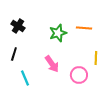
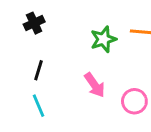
black cross: (18, 26) -> (34, 23), moved, turned 32
cyan line: (25, 78) -> (39, 106), moved

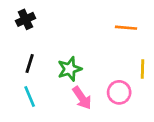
green star: (103, 39) -> (70, 69), moved
pink arrow: (95, 85) -> (82, 98), moved

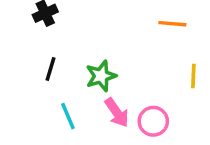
pink circle: (119, 92) -> (153, 121), moved
cyan line: (30, 97) -> (68, 116), moved

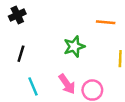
green star: (101, 76) -> (74, 46), moved

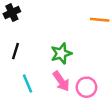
green star: (74, 46) -> (61, 53), moved

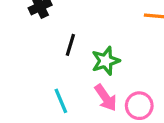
black line: (15, 51) -> (70, 45), moved

